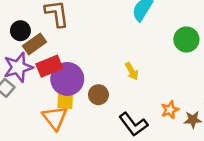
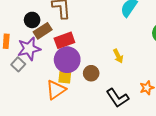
red rectangle: (49, 66) -> (64, 40), moved
orange triangle: (55, 118) -> (56, 90), turned 30

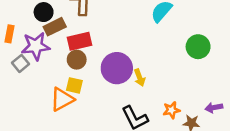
yellow arrow: (118, 56) -> (140, 78), moved
purple circle: (67, 60) -> (117, 68), moved
brown circle: (91, 73) -> (77, 60), moved

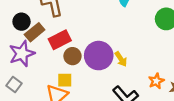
brown circle: (77, 60) -> (72, 56), moved
gray square: (21, 63) -> (14, 84), moved

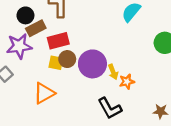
yellow square: (65, 80) -> (56, 63), moved
orange star: (156, 81) -> (127, 82), moved

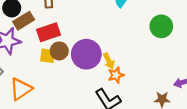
orange star: (127, 82) -> (116, 75), moved
orange triangle: (44, 93) -> (21, 89), moved

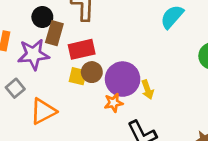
brown rectangle: (24, 21) -> (54, 33), turned -48
orange star: (116, 75) -> (114, 103), moved

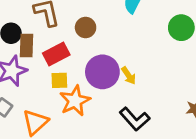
brown circle: (92, 72) -> (86, 27), moved
orange star: (114, 103) -> (75, 101), moved, size x1.6

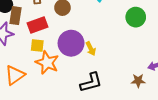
orange star: (75, 101) -> (47, 63), turned -30
black L-shape: (135, 119) -> (91, 82), turned -70

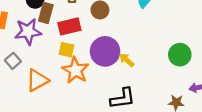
green circle: (136, 17) -> (180, 55), moved
yellow arrow: (91, 49) -> (127, 60), turned 152

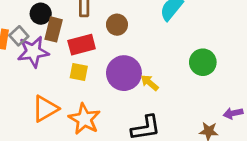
green circle: (180, 55) -> (203, 62), moved
gray square: (13, 61) -> (19, 36), moved
orange star: (75, 70) -> (84, 119), moved

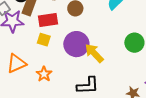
yellow arrow: (150, 83) -> (94, 53), size x1.5
orange star: (84, 119) -> (44, 74), size x0.7

